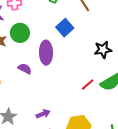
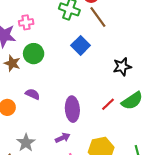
purple ellipse: (46, 53) -> (72, 109), moved
purple semicircle: (25, 69) -> (32, 94), moved

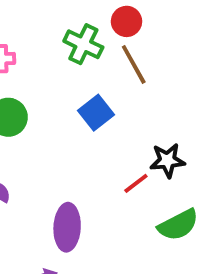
red line: (108, 104) -> (136, 183), moved

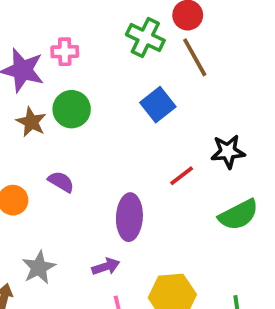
red line: (136, 183) -> (182, 176), moved

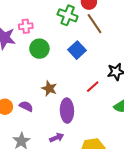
green circle: (72, 109) -> (39, 49), moved
brown star: (31, 122) -> (49, 88), moved
purple semicircle: (61, 182) -> (26, 106), moved

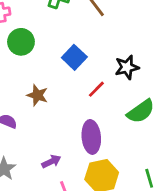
blue square: (77, 50) -> (74, 57), moved
purple ellipse: (67, 111) -> (91, 137), moved

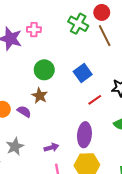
green circle: (21, 42) -> (44, 70), moved
brown star: (37, 95) -> (40, 96), moved

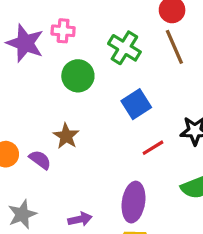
green cross: (78, 24) -> (124, 48), moved
green circle: (44, 70) -> (78, 76), moved

